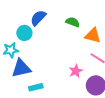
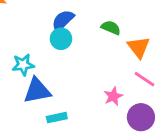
cyan circle: (24, 33) -> (61, 39), moved
orange triangle: (93, 35) -> (139, 47), turned 36

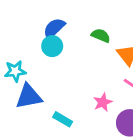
cyan rectangle: (57, 118) -> (63, 119), moved, turned 42

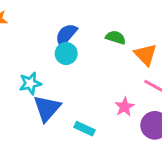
blue triangle: (29, 96) -> (47, 108), turned -32

